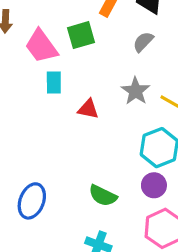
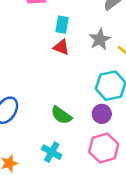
cyan rectangle: (54, 83) -> (62, 25), moved

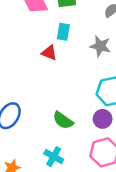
gray star: (100, 39) -> (100, 46), turned -30
red triangle: (61, 47) -> (49, 53), moved

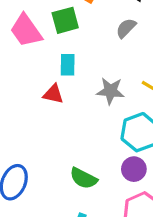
gray star: (100, 46) -> (110, 91), moved

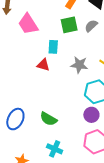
green square: (65, 20) -> (69, 25), moved
green semicircle: (84, 178) -> (48, 119), moved

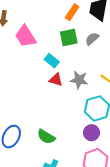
cyan rectangle: (53, 47) -> (52, 61), turned -56
red triangle: (43, 65) -> (56, 80), moved

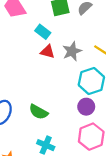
gray star: (79, 80) -> (72, 51), turned -30

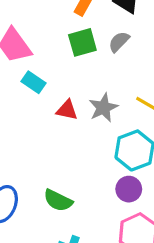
cyan rectangle: (43, 32) -> (33, 82), moved

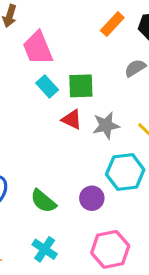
green square: (82, 42) -> (81, 86), moved
purple circle: (129, 189) -> (92, 198), moved

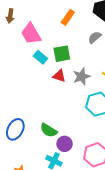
orange rectangle: (112, 24) -> (68, 17), moved
purple circle: (92, 198) -> (65, 144), moved

